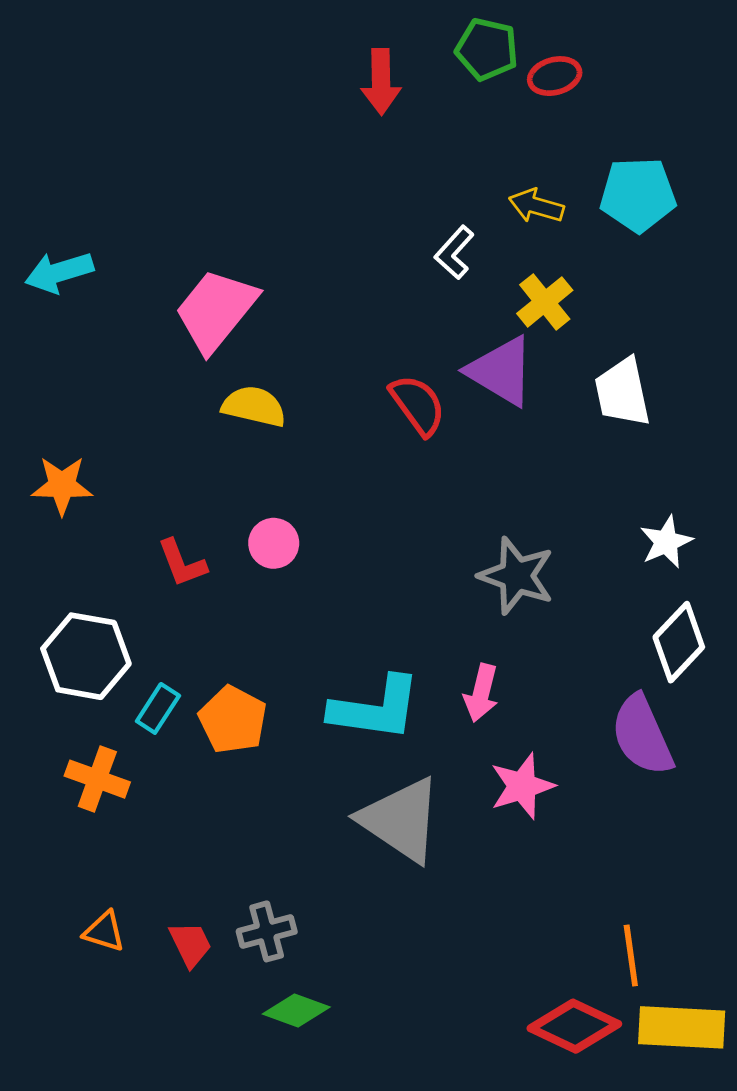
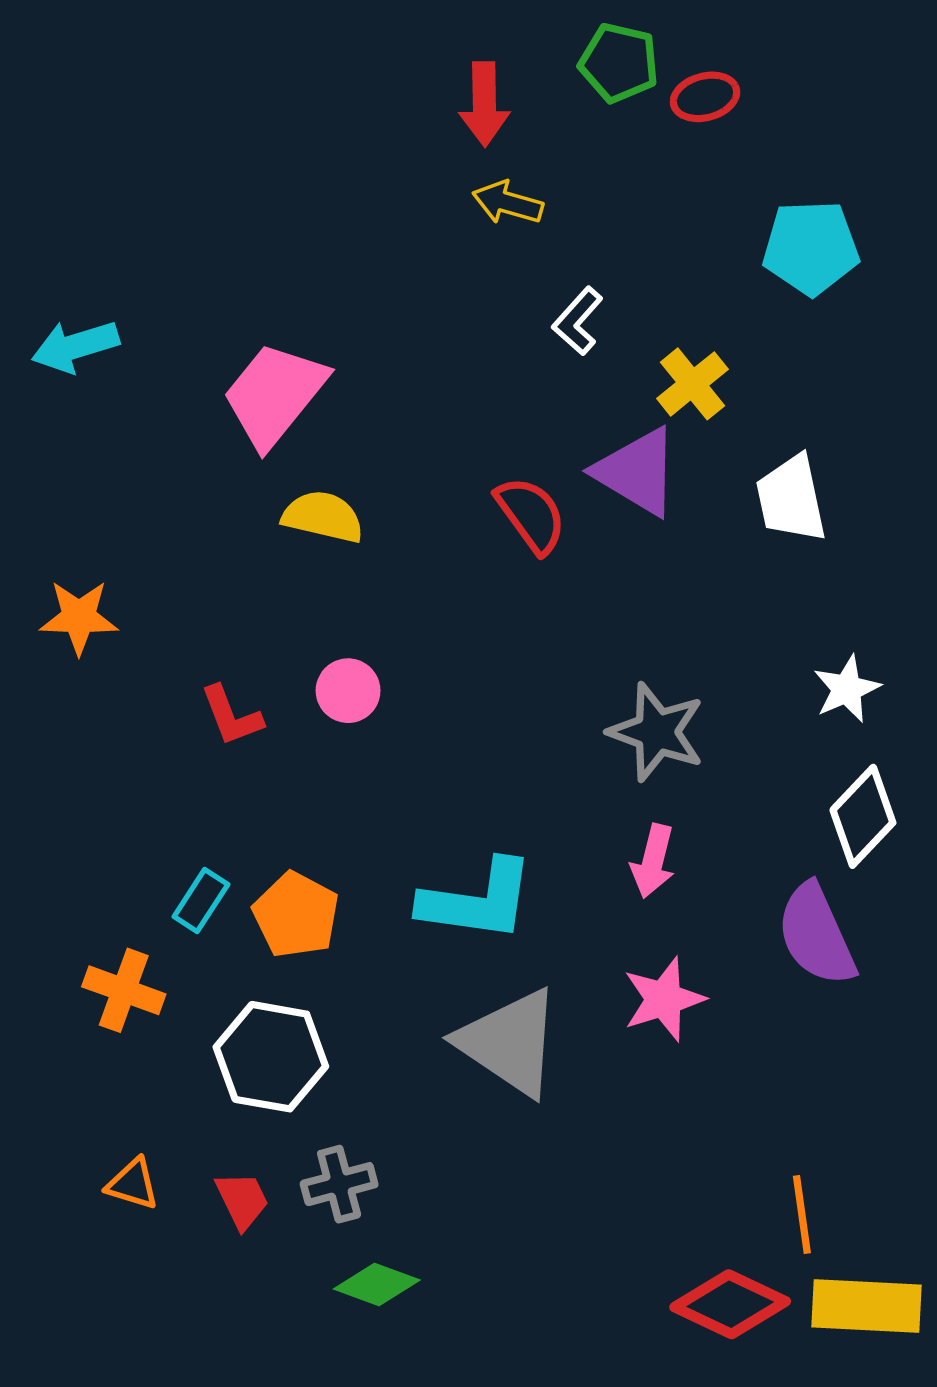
yellow arrow: (536, 206) -> (508, 203), moved
white hexagon: (86, 656) -> (271, 1057), moved
pink arrow: (481, 693) -> (653, 861), moved

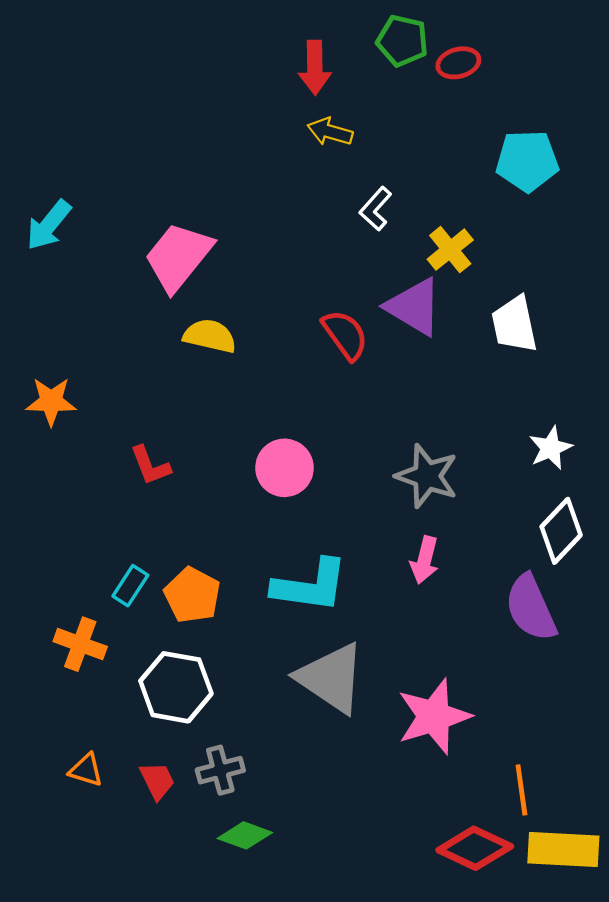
cyan arrow: (75, 346) -> (49, 225), turned -34
pink circle: (348, 691) -> (284, 468), moved, size x1.4
pink star: (664, 999) -> (434, 716), moved, size x1.4

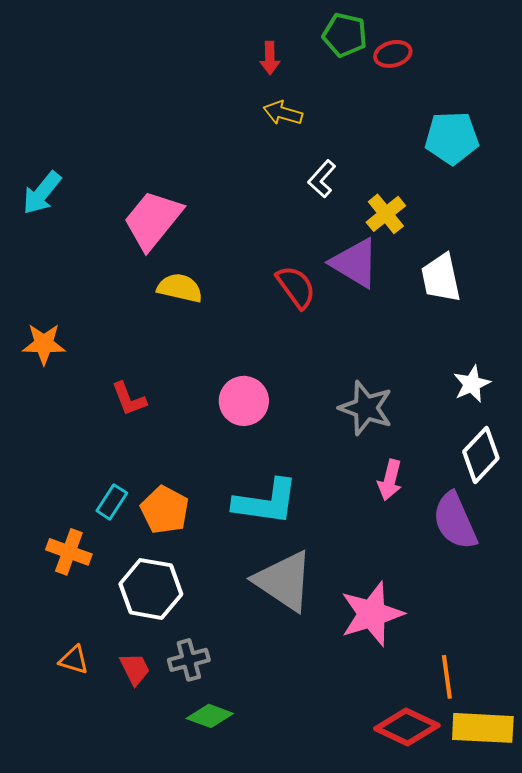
red arrow: (315, 68) -> (270, 58), size x0.7
pink arrow: (425, 560) -> (390, 480), moved

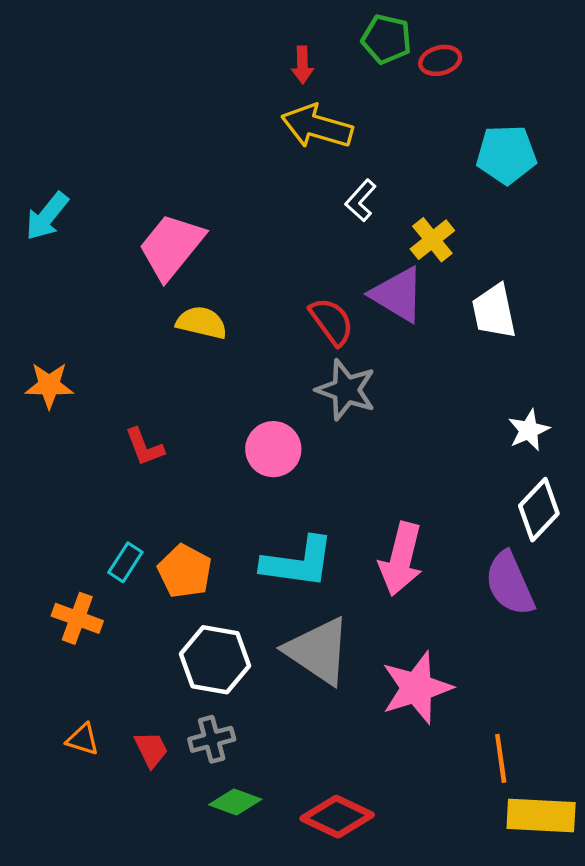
yellow arrow: (283, 113) -> (317, 127), size x1.6
gray star: (366, 408) -> (346, 390), moved
pink arrow: (390, 480) -> (401, 559), moved, size x1.6
white hexagon: (151, 589) -> (215, 660), moved
red diamond: (407, 727) -> (337, 817), moved

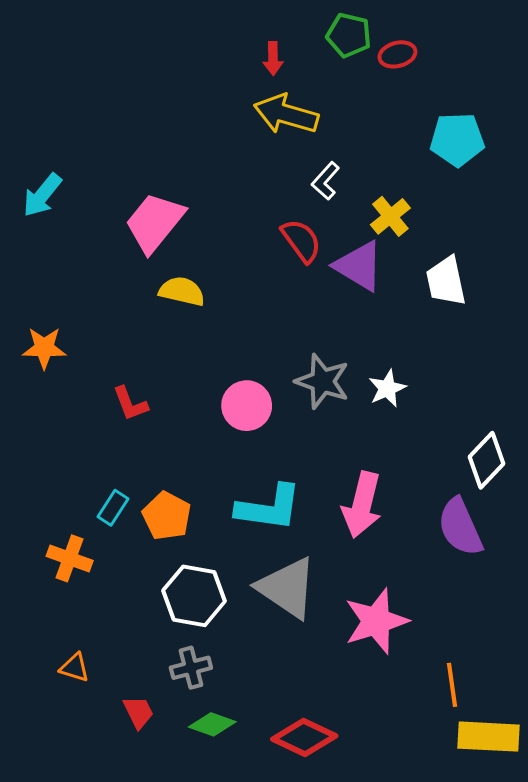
red semicircle: (332, 321) -> (301, 241), moved
gray star: (346, 390) -> (323, 381), moved
white star: (529, 430) -> (387, 388), moved
red trapezoid: (151, 749) -> (138, 712), moved

